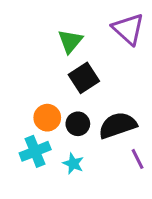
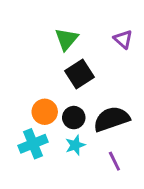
purple triangle: (128, 29) -> (123, 39), moved, size x0.6
purple line: (137, 159) -> (114, 161), moved
cyan star: (73, 164) -> (75, 145), moved, turned 30

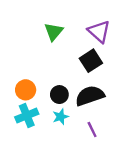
purple triangle: (123, 39) -> (99, 32), size x1.5
black square: (80, 74) -> (91, 61), moved
orange circle: (45, 112) -> (26, 90), moved

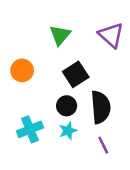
black square: (91, 61) -> (76, 74), moved
orange circle: (26, 90) -> (22, 70), moved
black semicircle: (90, 96) -> (101, 107), turned 104

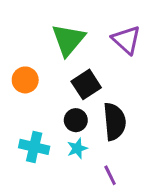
green triangle: (60, 35) -> (68, 40), size x1.4
cyan cross: (30, 129) -> (34, 147), turned 35
purple line: (103, 145) -> (110, 175), moved

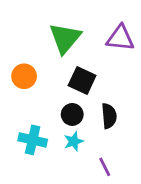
purple triangle: (126, 40) -> (120, 38), turned -36
black square: (86, 84) -> (82, 81), turned -32
black semicircle: (114, 122) -> (109, 116), size x0.7

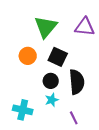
orange circle: (24, 76) -> (28, 56), moved
black semicircle: (109, 116) -> (77, 82), size x1.4
cyan cross: (33, 140) -> (23, 110), moved

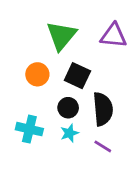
cyan cross: (23, 110) -> (29, 129), moved
purple line: (74, 118) -> (103, 146), moved, turned -32

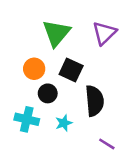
purple triangle: (114, 36) -> (104, 33), turned -50
black circle: (68, 108) -> (48, 93), moved
purple line: (103, 146) -> (107, 144), moved

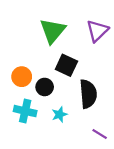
orange circle: (34, 69) -> (22, 77), moved

